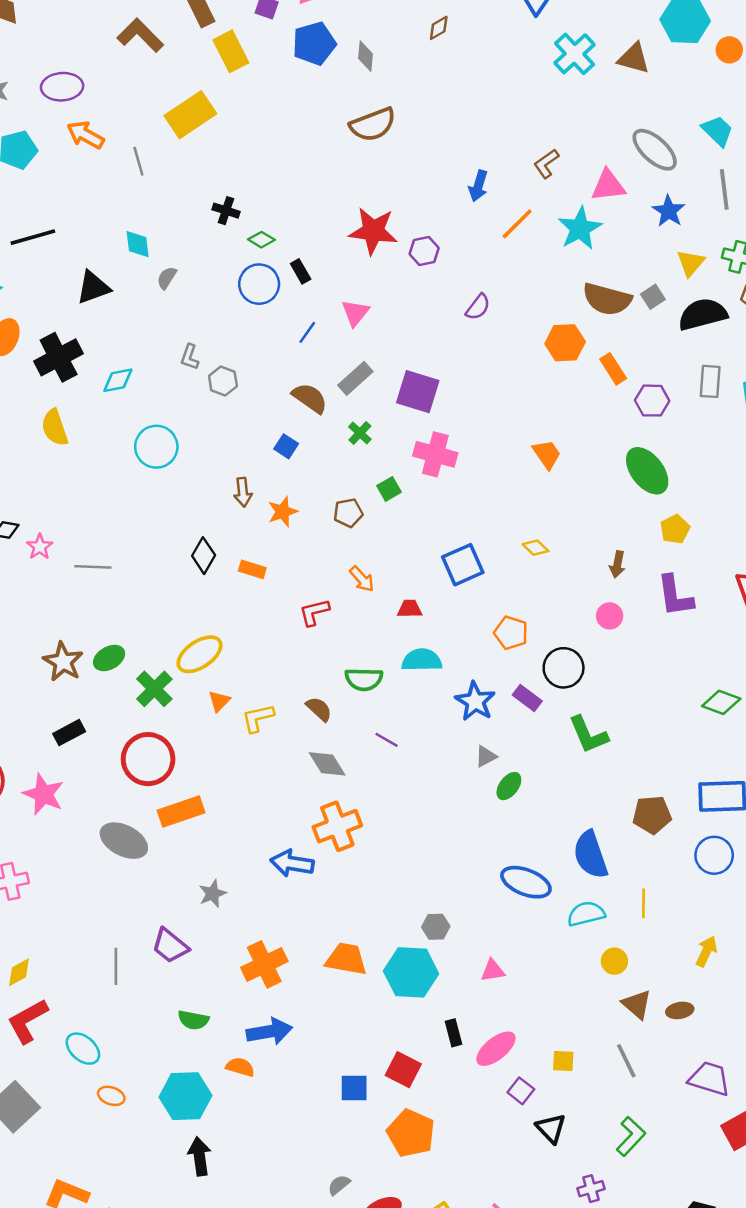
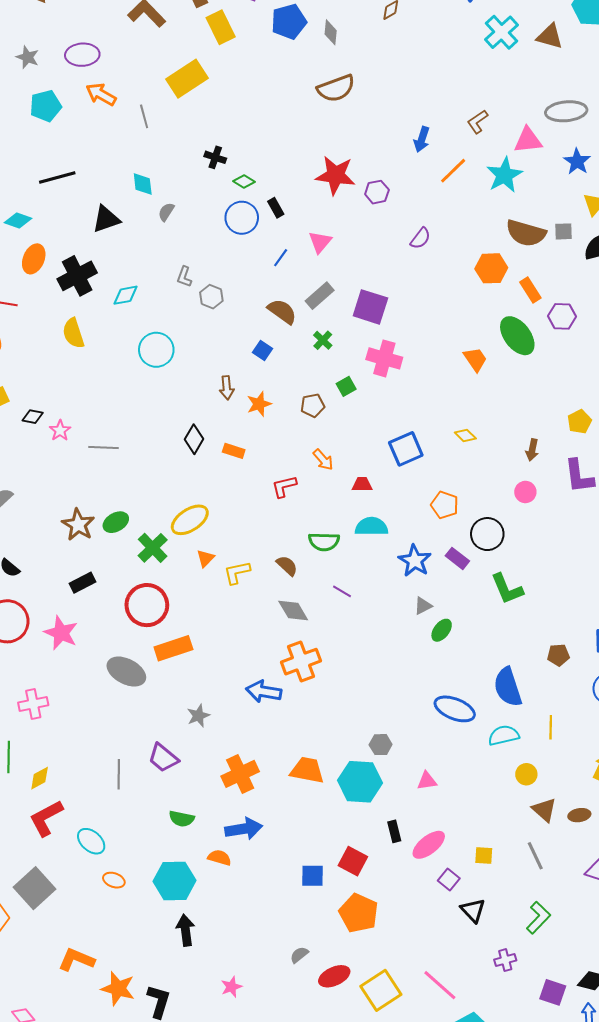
gray ellipse: (655, 150) -> (566, 111), turned -48
gray square: (653, 297) -> (563, 231), turned 30
green ellipse: (647, 471) -> (517, 336), moved
brown pentagon: (652, 815) -> (558, 655), size x0.7

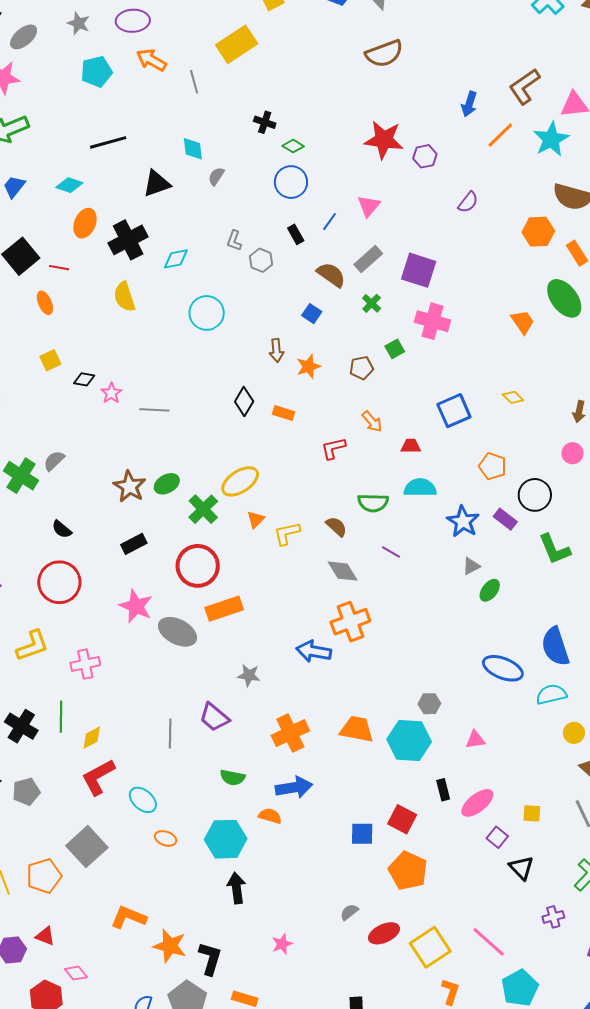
brown L-shape: (478, 122) -> (524, 86), size x1.5
black rectangle: (276, 208) -> (296, 234), moved
pink star: (61, 633) -> (136, 606), moved
gray star: (198, 716) -> (249, 675), turned 30

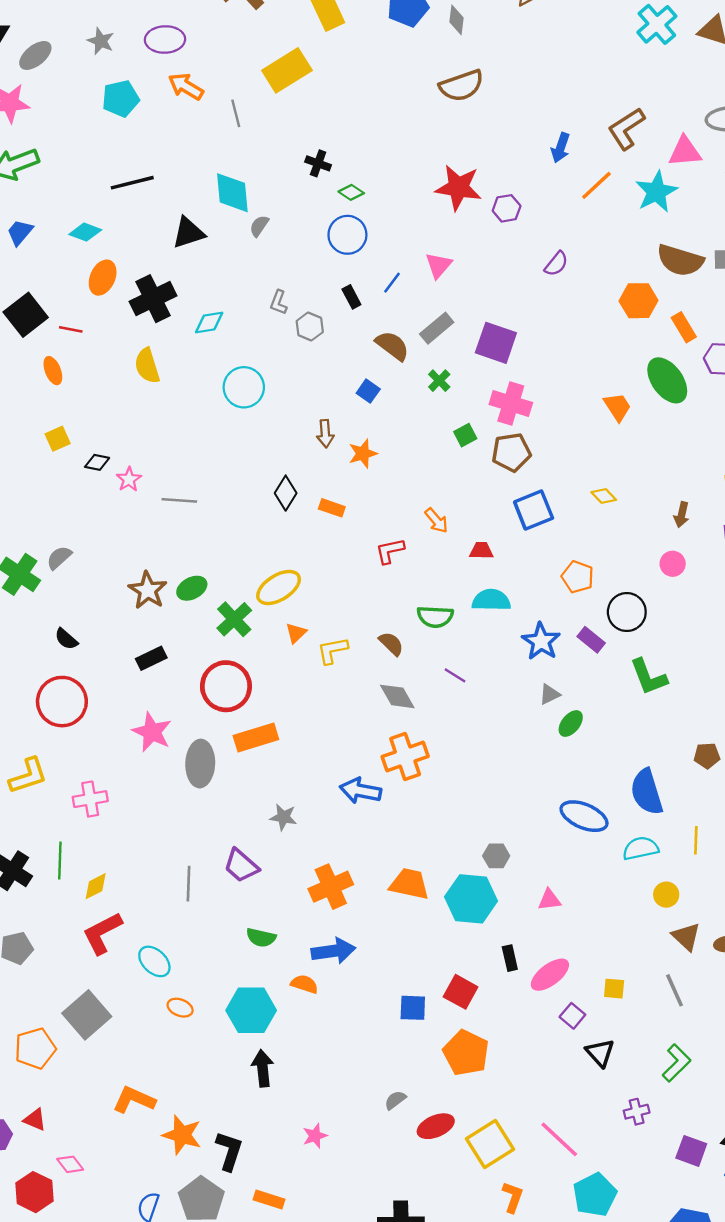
cyan diamond: (193, 149) -> (232, 193), size x1.5
brown pentagon: (361, 368) -> (511, 452), moved, size x1.4
gray ellipse: (178, 632) -> (200, 764), turned 63

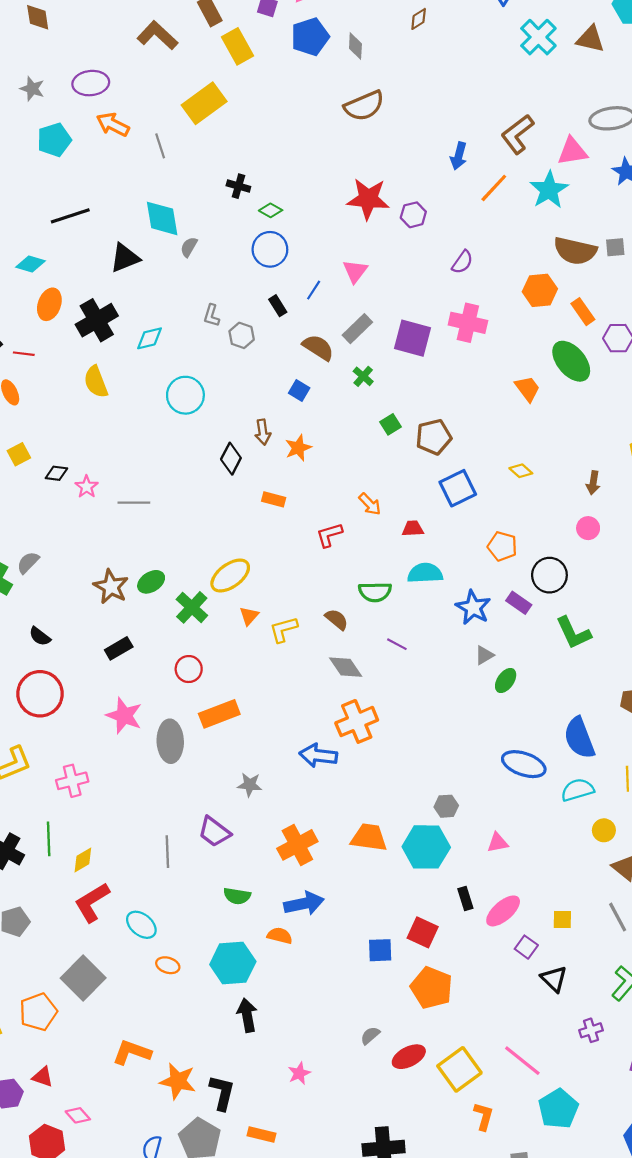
pink cross: (511, 404) -> (468, 323), moved
black diamond: (286, 493) -> (231, 459), moved
red circle: (226, 686) -> (189, 669), size x0.6

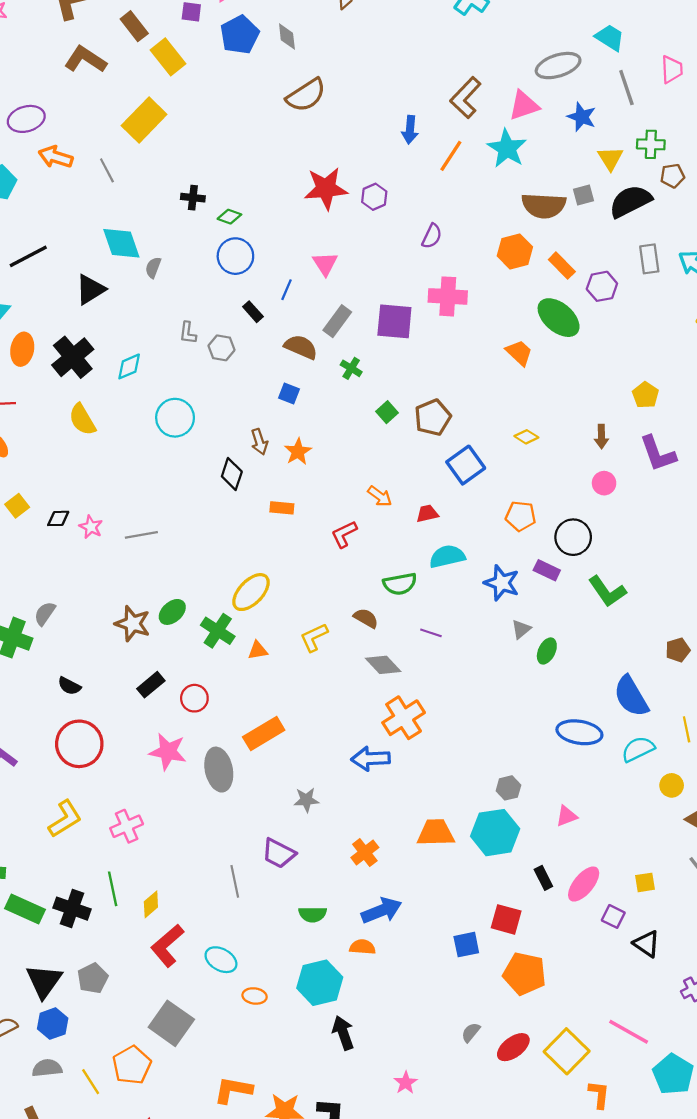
orange triangle: (249, 616) -> (258, 650), moved, turned 48
red circle: (189, 669) -> (194, 698), moved
orange cross: (297, 845) -> (365, 853), size x0.7

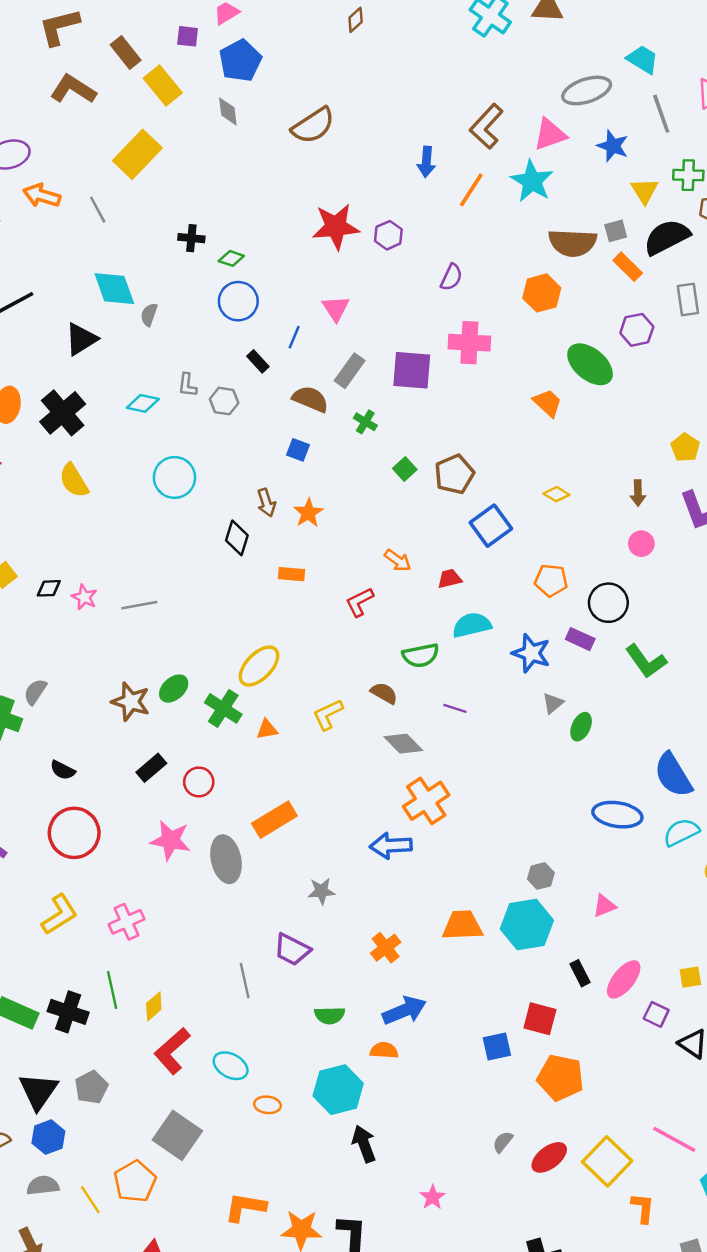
gray diamond: (287, 36) -> (228, 111), moved
orange rectangle: (562, 266) -> (628, 267), moved
cyan diamond: (129, 366) -> (143, 403), moved, turned 36

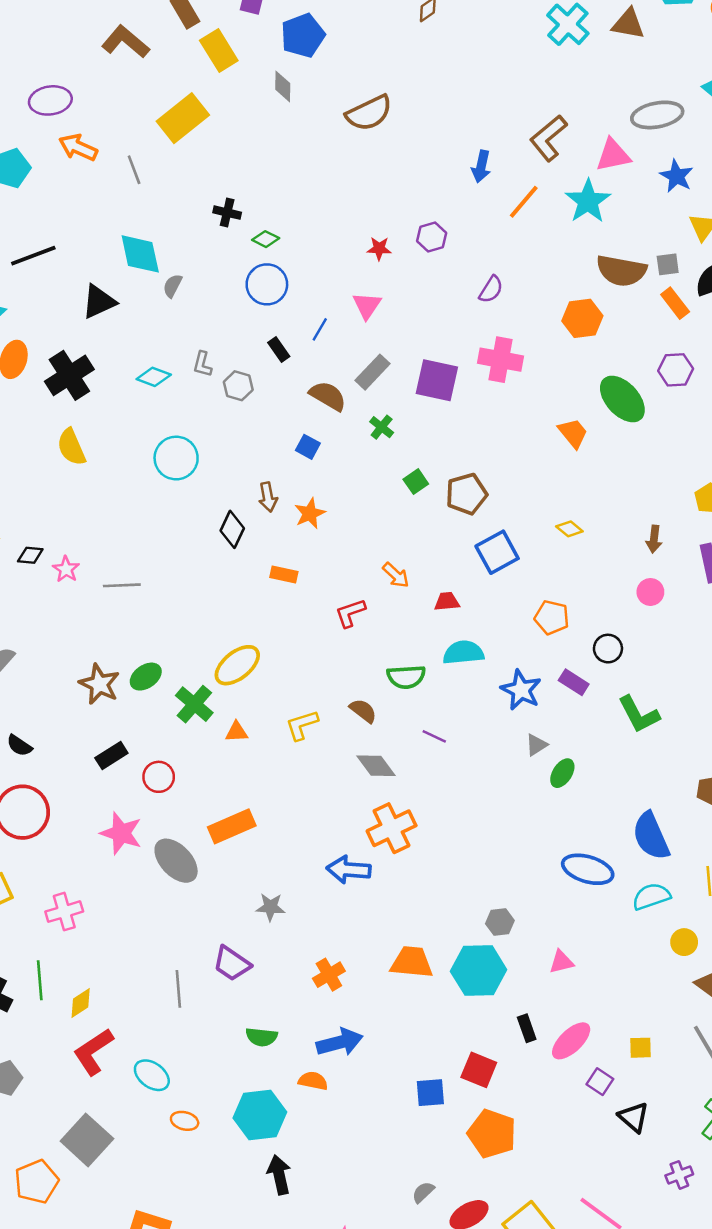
red star: (336, 227) -> (379, 249), moved, size x0.5
black circle: (608, 603) -> (608, 649), size x0.7
gray ellipse: (226, 859) -> (176, 861), turned -39

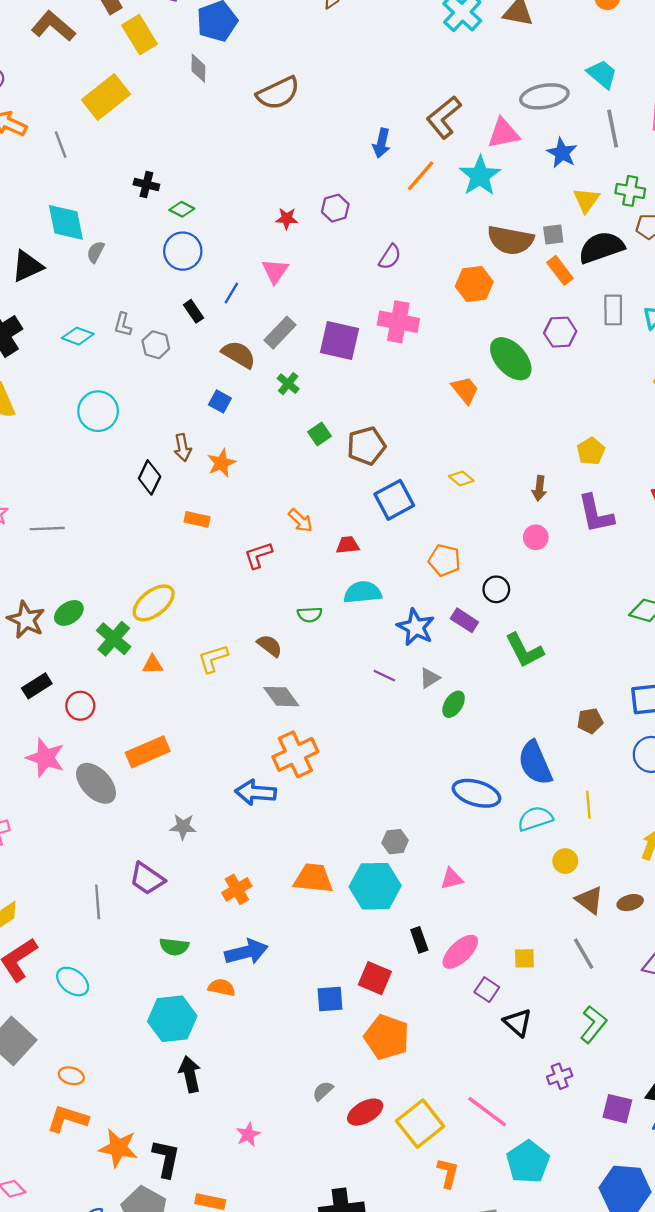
green semicircle: (406, 677) -> (310, 614), size x0.7
purple line: (434, 736) -> (384, 676), moved
orange ellipse: (185, 1121) -> (71, 1076), moved

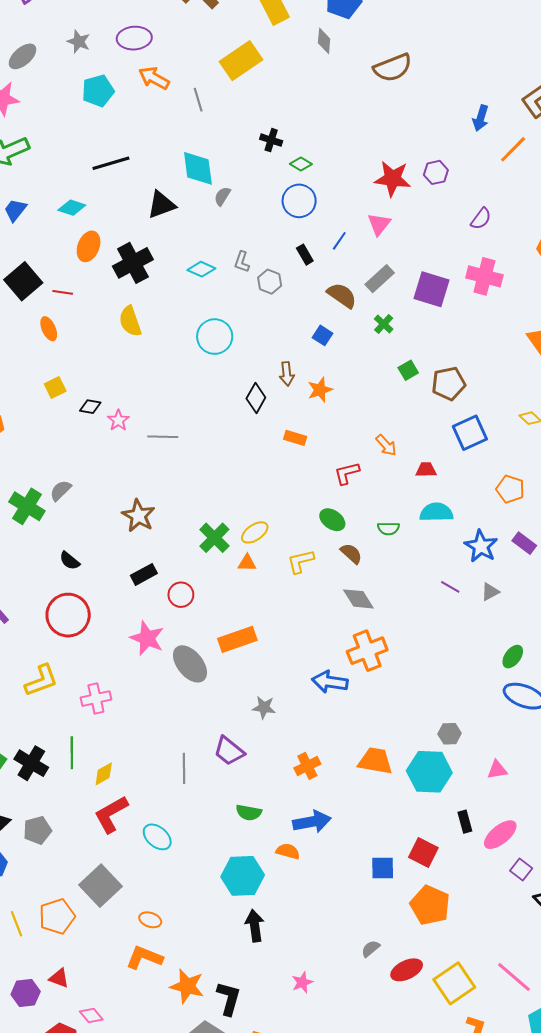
red star: (287, 219) -> (393, 179), size x1.8
yellow ellipse: (154, 603) -> (255, 532), moved, size x0.7
green ellipse: (69, 613) -> (332, 520), moved, turned 65
green ellipse: (454, 704) -> (513, 657), moved

